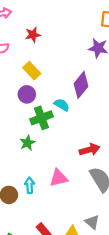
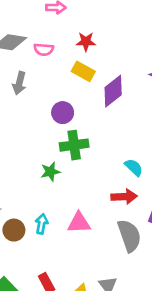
yellow rectangle: (32, 71) -> (83, 71), moved, turned -30
purple diamond: (81, 85) -> (113, 91), moved
cyan semicircle: (62, 105) -> (134, 167), moved

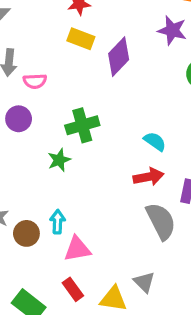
pink semicircle: (44, 49) -> (35, 81), moved
purple circle: (63, 113) -> (19, 119), moved
pink triangle: (79, 223) -> (77, 249), moved

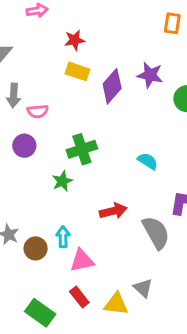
purple star: (172, 30) -> (150, 75), moved
red arrow: (148, 177) -> (113, 211), moved

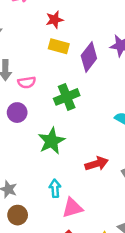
green cross: (82, 149) -> (67, 97), moved
green star: (62, 181) -> (51, 141), size x1.5
brown circle: (36, 248) -> (18, 215), moved

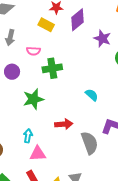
yellow rectangle: (59, 46) -> (46, 25), moved
purple diamond: (89, 57) -> (77, 20), moved
pink semicircle: (27, 82) -> (33, 51), moved

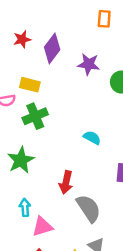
yellow rectangle: (46, 25) -> (30, 85), moved
red arrow: (64, 124) -> (66, 182), turned 120
gray semicircle: (90, 143) -> (89, 208), moved

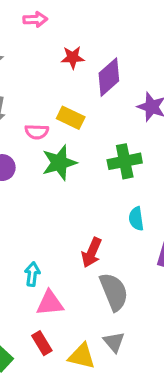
green cross: (35, 116) -> (125, 161), moved
cyan semicircle: (92, 138) -> (136, 219), moved, turned -138
green star: (21, 160) -> (59, 163), moved

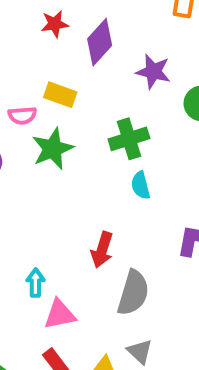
cyan semicircle: (136, 219) -> (141, 185), moved
gray semicircle: (114, 292) -> (133, 293), turned 45

